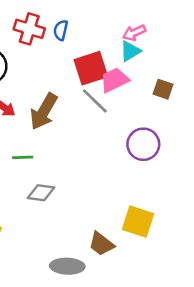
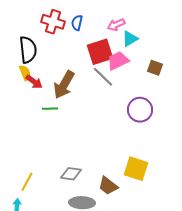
pink arrow: (134, 33) -> (116, 25), moved
green line: (23, 157) -> (50, 109), moved
gray diamond: (41, 193) -> (71, 174), moved

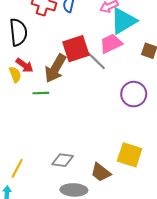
cyan triangle: (130, 39) -> (123, 21), size x1.6
red square: (100, 52) -> (76, 49), moved
yellow semicircle: (25, 73) -> (15, 74), moved

